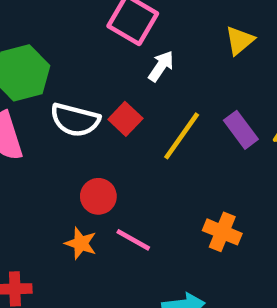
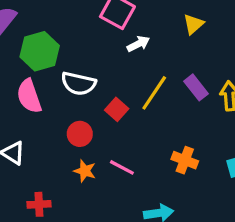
white arrow: (161, 66) -> (138, 44), turned 30
red square: (125, 119) -> (117, 109), moved
red circle: (98, 196) -> (80, 134), moved

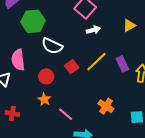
pink semicircle: (29, 96) -> (18, 60), moved
pink line: (122, 167) -> (66, 114), moved

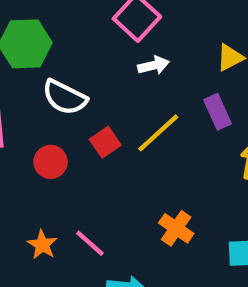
purple rectangle: (122, 64) -> (218, 112), moved
orange star: (44, 99) -> (42, 245), moved

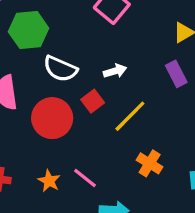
white arrow: (153, 65) -> (115, 71), moved
yellow line: (158, 133) -> (130, 116), moved
red circle: (51, 162) -> (52, 118), size x1.6

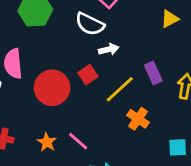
white semicircle: (60, 69) -> (90, 24), moved
purple rectangle: (176, 74) -> (153, 73), moved
orange cross: (150, 163) -> (138, 119), moved

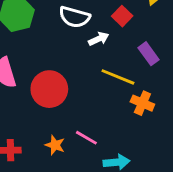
red square: (88, 75) -> (122, 16), moved
yellow line: (120, 89) -> (118, 77), turned 76

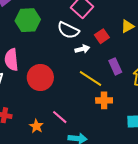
orange cross: (142, 103) -> (104, 100), turned -35
orange star: (55, 145) -> (36, 126), moved

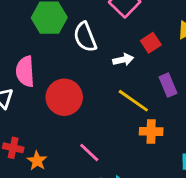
white semicircle: (68, 30) -> (85, 37), moved, turned 40
orange star: (36, 126) -> (37, 161), moved

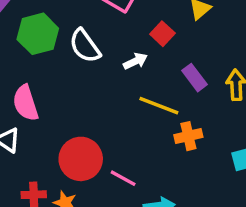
red circle: (64, 97) -> (81, 159), moved

